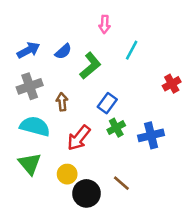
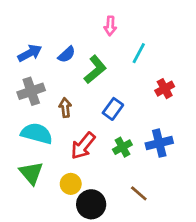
red cross: (172, 84) -> (165, 89), moved
green cross: (116, 128) -> (122, 147), moved
brown line: (121, 183) -> (139, 193), moved

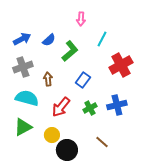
red cross: (165, 89) -> (121, 65), size x1.6
green triangle: (31, 173) -> (23, 127), turned 42

